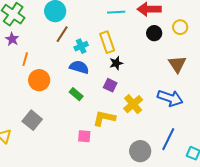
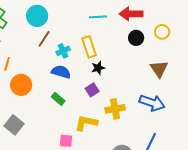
purple square: (110, 85) -> (92, 90), turned 32
yellow cross: (133, 104) -> (115, 109), turned 30

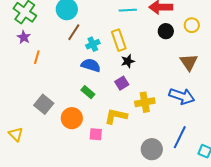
orange circle: (21, 85) -> (72, 118), moved
gray square: (14, 125) -> (44, 104), moved

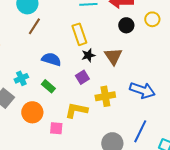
cyan cross: (93, 44) -> (21, 78), moved
brown triangle: (189, 62) -> (113, 56), moved

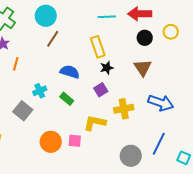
brown triangle: (113, 56) -> (143, 68), moved
orange circle: (32, 112) -> (51, 142), moved

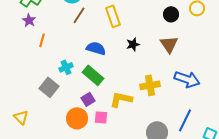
yellow rectangle: (98, 47) -> (113, 16), moved
purple square: (101, 90) -> (88, 99), moved
green rectangle: (67, 99) -> (93, 75), size x1.5

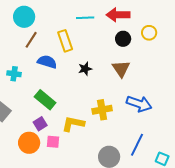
blue semicircle: (96, 48) -> (47, 62), moved
cyan cross: (66, 67) -> (14, 74), moved, turned 32

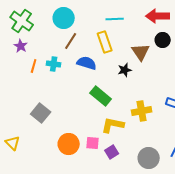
cyan line: (85, 18) -> (115, 19), moved
brown triangle: (121, 69) -> (141, 52), moved
cyan cross: (14, 74) -> (54, 64), moved
green rectangle: (45, 100) -> (101, 96), moved
purple square: (40, 124) -> (112, 152), moved

